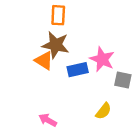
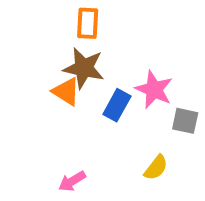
blue rectangle: (78, 70) -> (117, 105), turned -48
pink arrow: (48, 120) -> (72, 181), turned -60

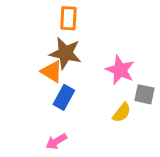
blue rectangle: (117, 105) -> (64, 97), moved
yellow semicircle: (156, 168) -> (122, 113), moved

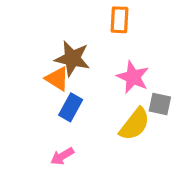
orange rectangle: (68, 18) -> (119, 20), moved
yellow semicircle: (122, 113) -> (135, 124), size x1.5

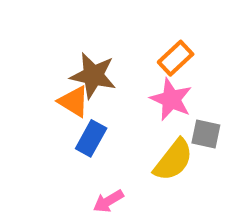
orange rectangle: (119, 20) -> (176, 58), moved, turned 44
pink arrow: (62, 156) -> (108, 201), moved

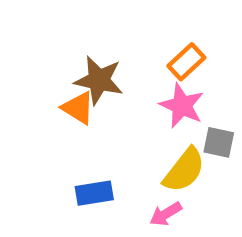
blue rectangle: (91, 138) -> (94, 193), moved, turned 52
pink arrow: (108, 201) -> (166, 214), moved

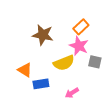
orange triangle: (78, 108) -> (25, 70), moved
yellow semicircle: (184, 170) -> (64, 63), moved, turned 30

